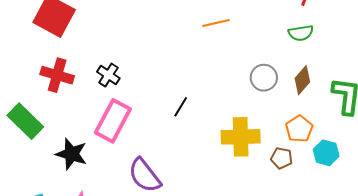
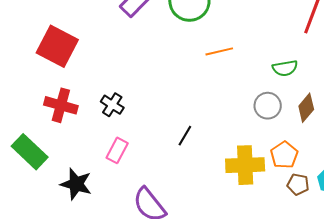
green semicircle: (301, 33) -> (285, 68), moved
pink rectangle: (113, 121) -> (117, 150), size x0.6
orange pentagon: (299, 129) -> (284, 155), moved
brown pentagon: (281, 158) -> (298, 184), moved

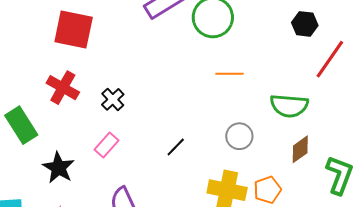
red square: (57, 46) -> (74, 29), turned -30
green semicircle: (285, 68) -> (289, 106), size x1.5
gray circle: (268, 106) -> (239, 136), moved

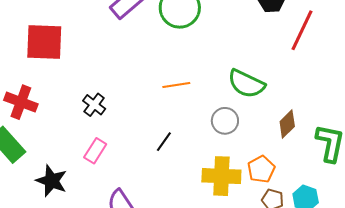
orange line: (230, 74) -> (176, 85), moved
red cross: (63, 88) -> (21, 102), moved
green semicircle: (289, 106) -> (246, 84), moved, turned 30

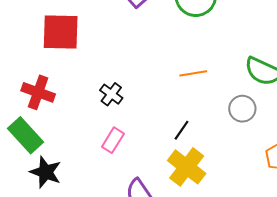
yellow cross: (221, 176) -> (187, 167), moved, turned 36
black star: (51, 181) -> (46, 172), moved

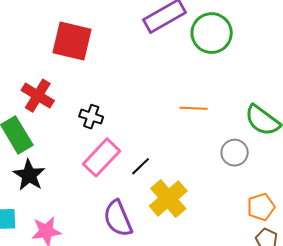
black cross: (111, 94) -> (91, 117), moved, turned -30
black line: (181, 130) -> (141, 166), moved
pink rectangle: (113, 140) -> (101, 157), size x1.5

